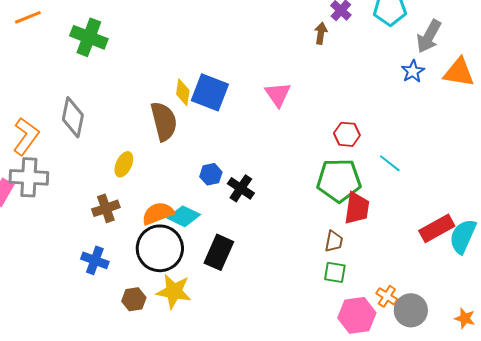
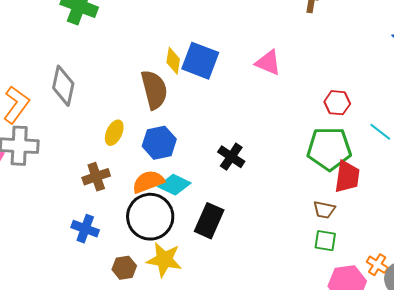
pink triangle: (278, 94) -> (268, 63), turned -32
blue hexagon: (211, 174) -> (159, 143), moved, size x1.5
brown trapezoid: (334, 241) -> (324, 210), turned 90

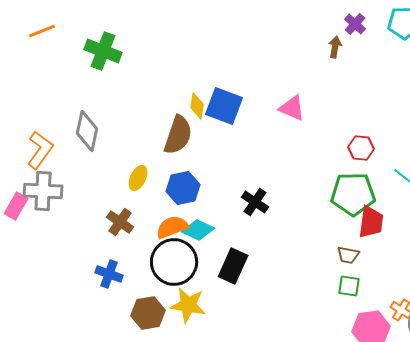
brown semicircle: (154, 90) -> (178, 135), turned 33
brown cross: (96, 177) -> (120, 222), turned -36
brown hexagon: (124, 268) -> (148, 313), size x1.4

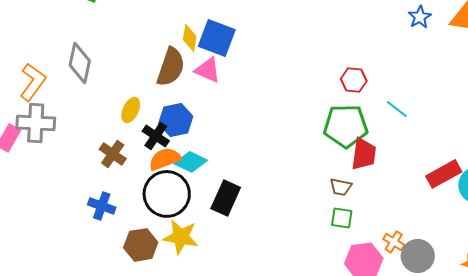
pink triangle: (292, 108) -> (208, 70), moved
black cross: (255, 202) -> (156, 136), moved

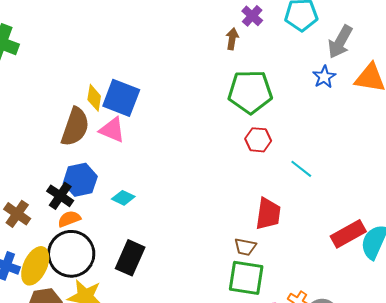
yellow ellipse: (131, 110) -> (35, 266), moved, size x1.5
green pentagon: (346, 126) -> (250, 92), moved
orange semicircle: (165, 159) -> (69, 219), size x0.7
cyan diamond: (191, 162) -> (123, 198), moved, size x0.7
green square: (342, 218) -> (246, 278), size x1.6

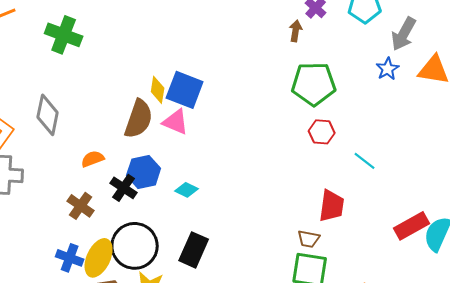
orange semicircle: (69, 219) -> (93, 159), moved

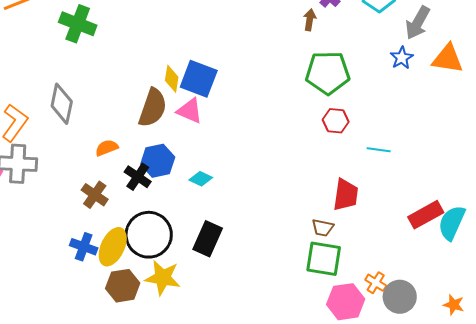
cyan line: (365, 161) -> (379, 150), turned -30

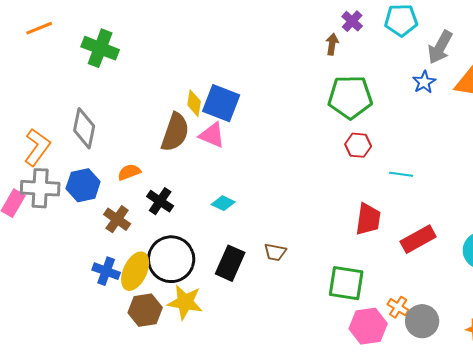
blue hexagon: (158, 161) -> (83, 185), moved
red rectangle: (426, 215) -> (418, 239), moved
brown trapezoid: (323, 228) -> (275, 252), moved

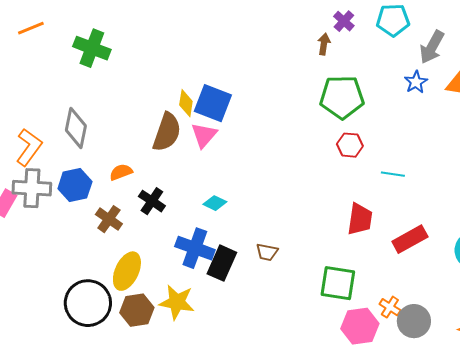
pink triangle: (212, 135) -> (204, 135), turned 48
black circle: (171, 259) -> (88, 303), moved
blue cross: (106, 271) -> (195, 248), moved, size x1.4

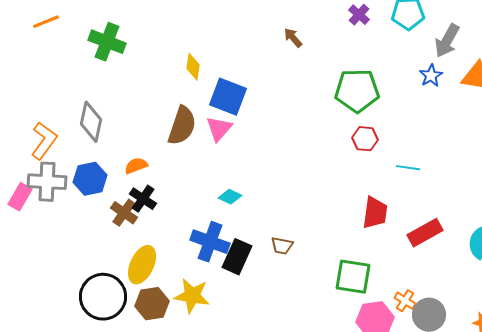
brown arrow: (324, 44) -> (293, 38), moved, turned -50
yellow diamond: (186, 103) -> (193, 67), moved
black cross: (152, 201) -> (143, 199), moved

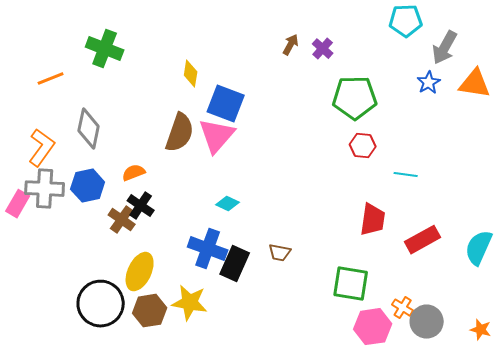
purple cross: (359, 15) -> (323, 49), moved
orange line: (46, 22) -> (51, 79), moved
brown arrow: (293, 38) -> (291, 45), turned 70
pink triangle: (219, 129) -> (217, 136), size x1.4

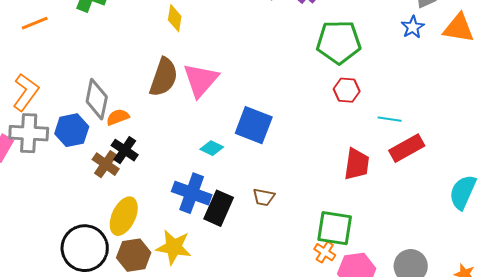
blue square: (226, 104) -> (254, 125), moved
gray diamond: (89, 129) -> (97, 99), moved
red rectangle: (423, 240) -> (407, 148), moved
orange cross: (403, 308) -> (325, 252), moved

